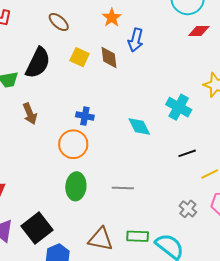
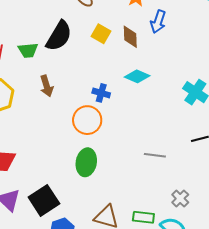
cyan diamond: (139, 127) -> (137, 76), moved, turned -45
gray line: (123, 188) -> (155, 155), moved
gray cross: (188, 209) -> (180, 198), moved

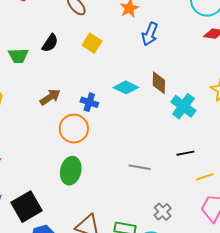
black semicircle: (59, 36) -> (50, 43), size x0.6
brown diamond: (130, 37) -> (159, 83), moved
brown arrow: (47, 86) -> (50, 97), moved, turned -110

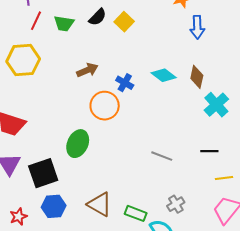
blue arrow: (150, 34) -> (197, 27), turned -35
yellow square: (92, 43) -> (124, 22), moved
green ellipse: (71, 171) -> (78, 144), moved

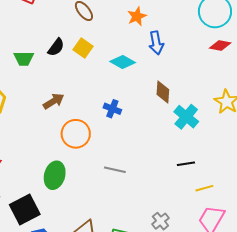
cyan diamond: (164, 75) -> (123, 62), moved
blue cross: (125, 83) -> (112, 109), moved
gray line: (162, 156) -> (115, 170), moved

